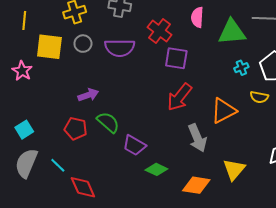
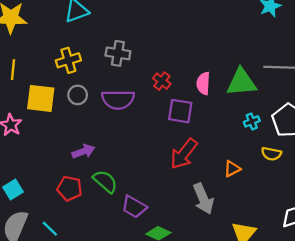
pink semicircle: (197, 17) -> (203, 83), moved
red cross: (160, 31) -> (162, 81), size x0.7
orange triangle: (224, 111) -> (232, 169), size x0.6

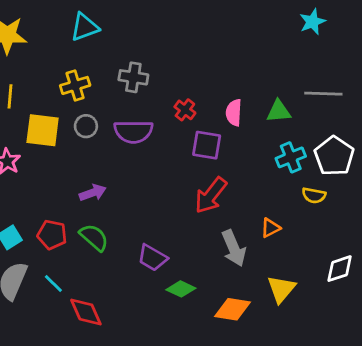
green triangle: (241, 82) -> (279, 111), size x0.7
cyan cross: (252, 121) -> (291, 157), size x1.5
orange triangle: (232, 169) -> (270, 228), moved
green semicircle: (105, 181) -> (94, 237), moved
red pentagon: (70, 188) -> (52, 235), moved

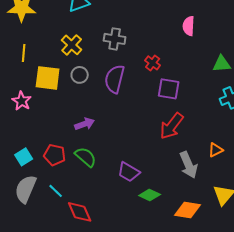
yellow cross: (75, 85) -> (72, 45), turned -30
pink semicircle: (234, 113) -> (189, 26), moved
purple semicircle: (133, 132) -> (115, 79), turned 104

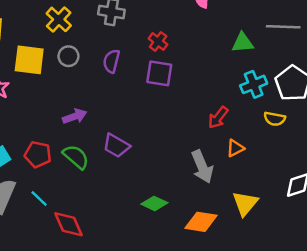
purple semicircle: (115, 79) -> (111, 61), size x0.7
purple square: (169, 89) -> (159, 73), moved
red arrow: (172, 126) -> (218, 118), moved, size x0.7
purple trapezoid: (129, 172) -> (116, 146), moved

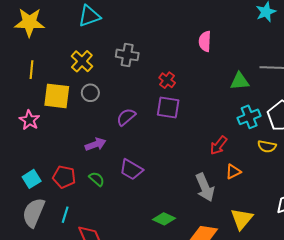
purple semicircle: (111, 61) -> (126, 117), moved, turned 36
green semicircle: (76, 157) -> (97, 179), size x0.7
cyan line: (39, 199) -> (65, 215), turned 63

